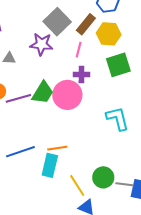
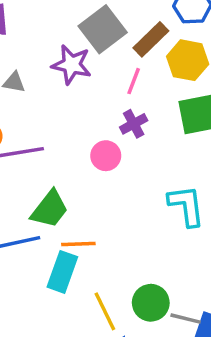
purple cross: (81, 75) -> (134, 124), turned -35
green trapezoid: (43, 93) -> (50, 209), moved
pink circle: (67, 95) -> (106, 156), size x0.6

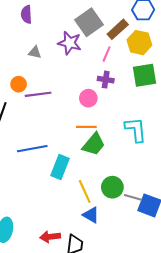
purple cross: (134, 124) -> (106, 80), turned 35
green trapezoid: (50, 209) -> (94, 144), moved
orange line: (78, 244) -> (86, 127), moved

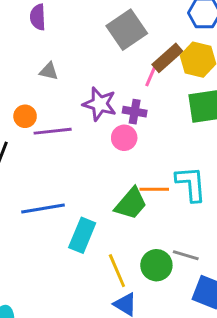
brown rectangle: (118, 29) -> (167, 58), moved
purple star: (70, 43) -> (100, 104), moved
purple cross: (106, 80) -> (135, 112), moved
orange line: (86, 127) -> (154, 189), moved
gray line: (133, 197) -> (186, 255), moved

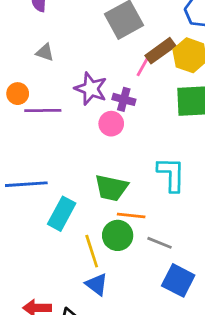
orange line: (154, 189) -> (131, 216), moved
green trapezoid: (131, 204) -> (111, 188), turned 56
green circle: (156, 265) -> (118, 235), moved

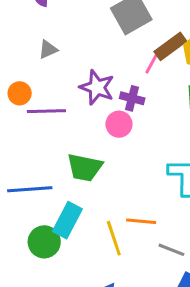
gray triangle: (45, 52) -> (48, 49), turned -42
green trapezoid: (111, 188) -> (85, 168), moved
green circle: (118, 235) -> (44, 242), moved
yellow line: (92, 251) -> (114, 238), moved

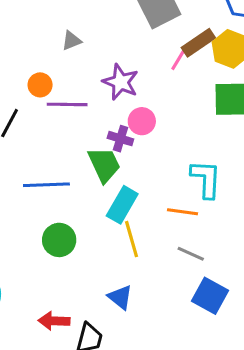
purple cross: (132, 98) -> (120, 139), moved
green trapezoid: (85, 168) -> (104, 165), turned -129
cyan rectangle: (67, 220) -> (122, 205), moved
orange line: (141, 221) -> (182, 212), moved

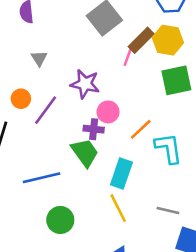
gray triangle: (71, 41) -> (39, 58), turned -30
purple line: (67, 104) -> (46, 110), turned -44
cyan rectangle: (122, 205) -> (121, 174), moved
orange line: (182, 212) -> (141, 129), moved, turned -40

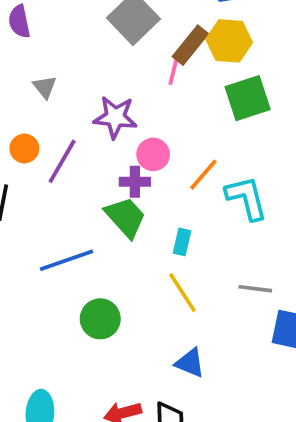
cyan rectangle: (121, 174) -> (182, 242), size x0.6

